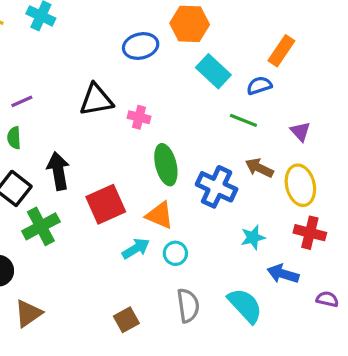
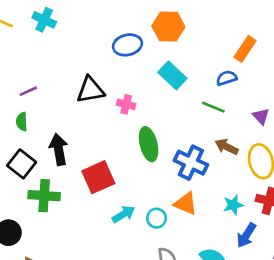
cyan rectangle: (213, 71) -> (172, 75), moved
orange triangle: (160, 215) -> (186, 204), moved
green cross: (41, 226) -> (44, 196), turned 32
cyan star: (253, 237) -> (233, 205), moved
blue arrow: (283, 274) -> (246, 235), turned -75

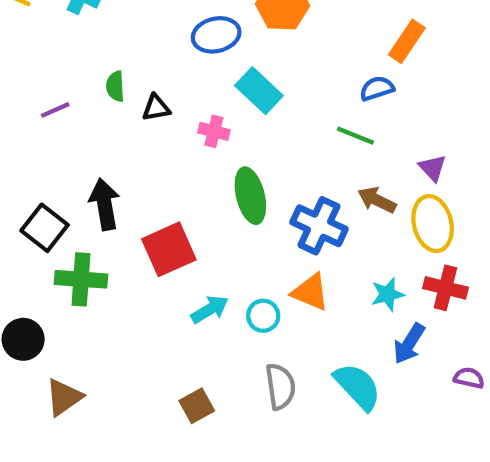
cyan rectangle: (172, 75) -> (259, 91), moved
black triangle: (90, 90) -> (156, 108), size x0.6
purple triangle: (261, 116) -> (433, 168), moved
green semicircle: (22, 122) -> (115, 86), moved

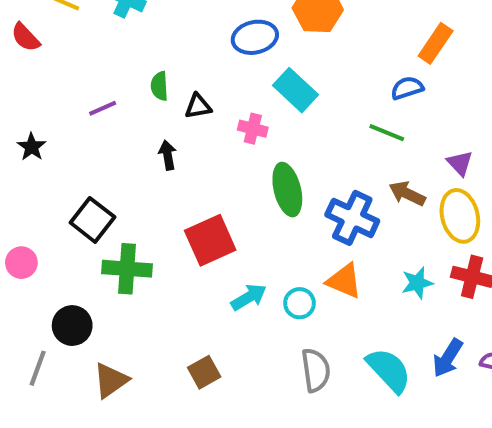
black arrow: (105, 204) -> (168, 155), moved, size x0.6
blue arrow: (409, 344) -> (448, 358), moved
brown square: (197, 406) -> (204, 372), moved

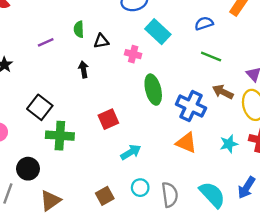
blue semicircle: (407, 88) -> (204, 23), moved
red square: (210, 240) -> (108, 119), size x0.7
cyan circle: (300, 303) -> (140, 188), moved

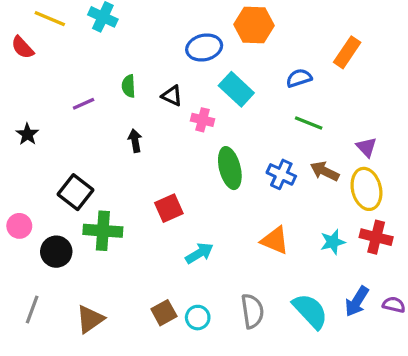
black triangle: (101, 41) -> (172, 96), moved, turned 35
blue cross: (191, 106) -> (281, 174), moved, size x0.7
black circle: (28, 169) -> (56, 252), moved
cyan circle: (140, 188) -> (198, 318), moved

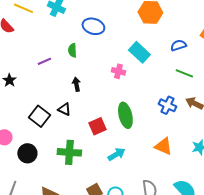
blue ellipse: (204, 47) -> (93, 26), moved, turned 30
black triangle: (172, 96) -> (64, 109), moved
green ellipse: (230, 168) -> (125, 115), moved
green cross: (103, 231) -> (69, 152), moved

